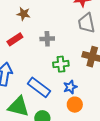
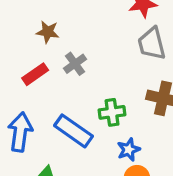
gray cross: (47, 39) -> (75, 64), moved, turned -32
blue rectangle: (39, 87) -> (73, 131), moved

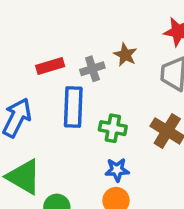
brown star: (48, 32) -> (125, 55), moved
blue rectangle: (73, 131) -> (73, 107), moved, turned 39

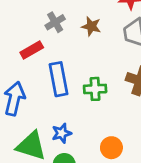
gray cross: (92, 69) -> (55, 22), moved
blue star: (117, 170) -> (62, 133), moved

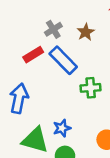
brown star: (91, 26) -> (86, 32), turned 30
blue rectangle: (58, 79) -> (63, 60), moved, turned -32

